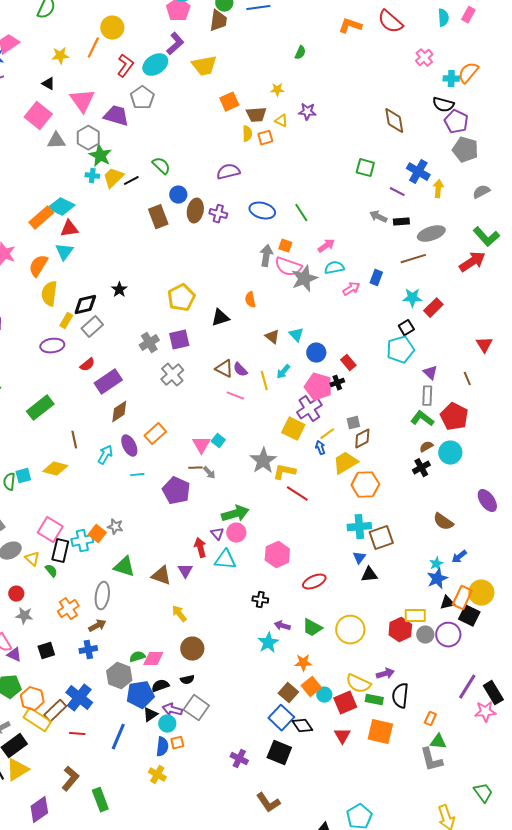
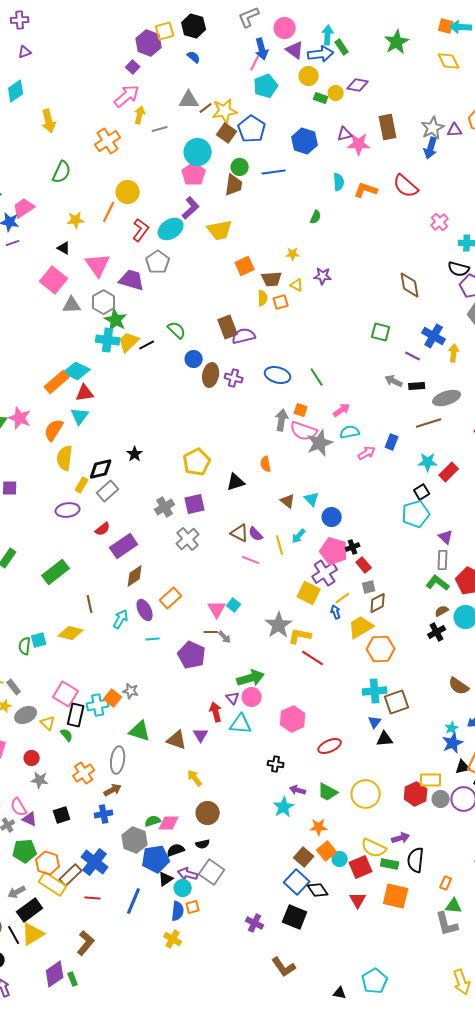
cyan semicircle: (443, 18) -> (339, 182), moved
cyan cross: (92, 176) -> (108, 340), size x1.6
brown rectangle: (158, 217) -> (228, 327), moved
red rectangle: (348, 363) -> (364, 565), moved
green rectangle: (100, 800) -> (73, 979), moved, size x0.6

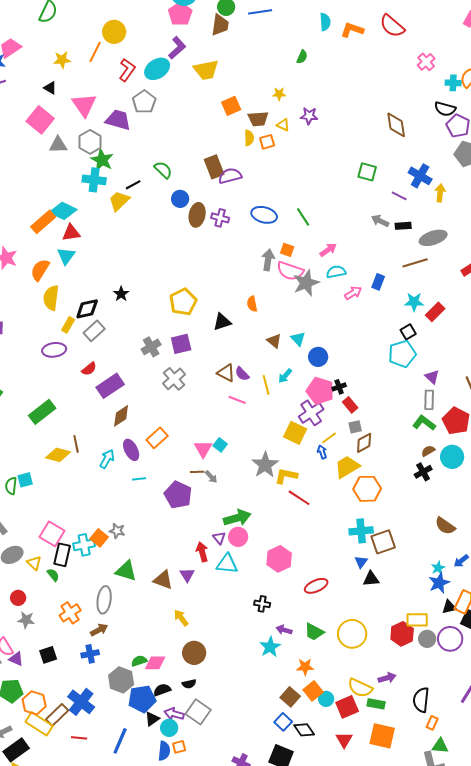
yellow trapezoid: (129, 342) -> (119, 201), moved
yellow diamond: (71, 633) -> (58, 455), moved
black semicircle: (416, 860) -> (421, 700), moved
blue square: (297, 882) -> (283, 722), size x0.7

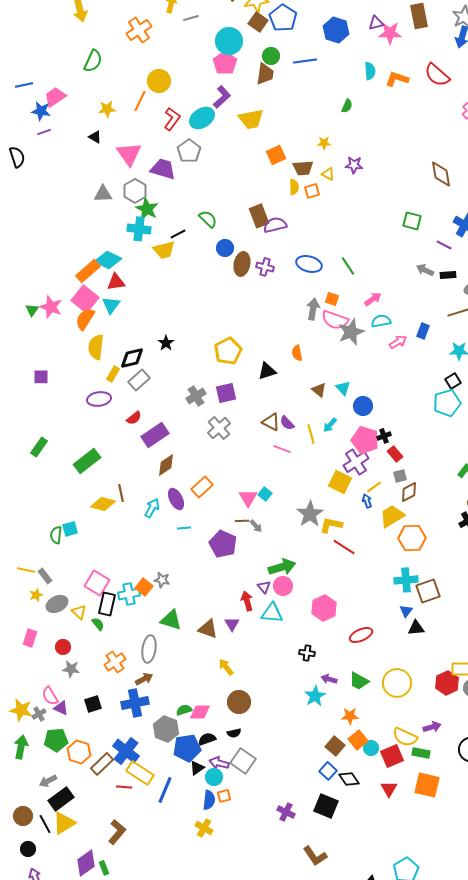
pink square: (40, 120) -> (85, 299), moved
yellow trapezoid: (119, 201) -> (164, 250), turned -150
blue cross: (90, 654) -> (135, 703), size x1.5
yellow rectangle: (39, 724) -> (140, 773), moved

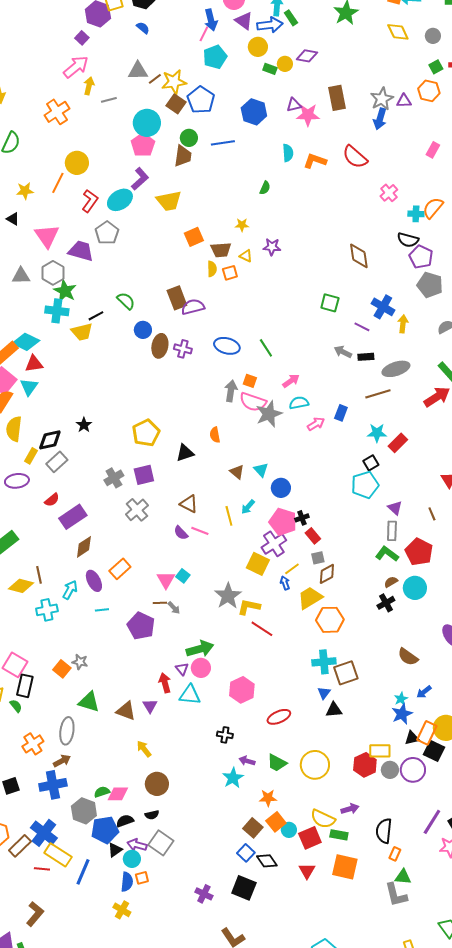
purple semicircle: (287, 423) -> (181, 533), moved
cyan cross: (129, 594) -> (47, 610), moved

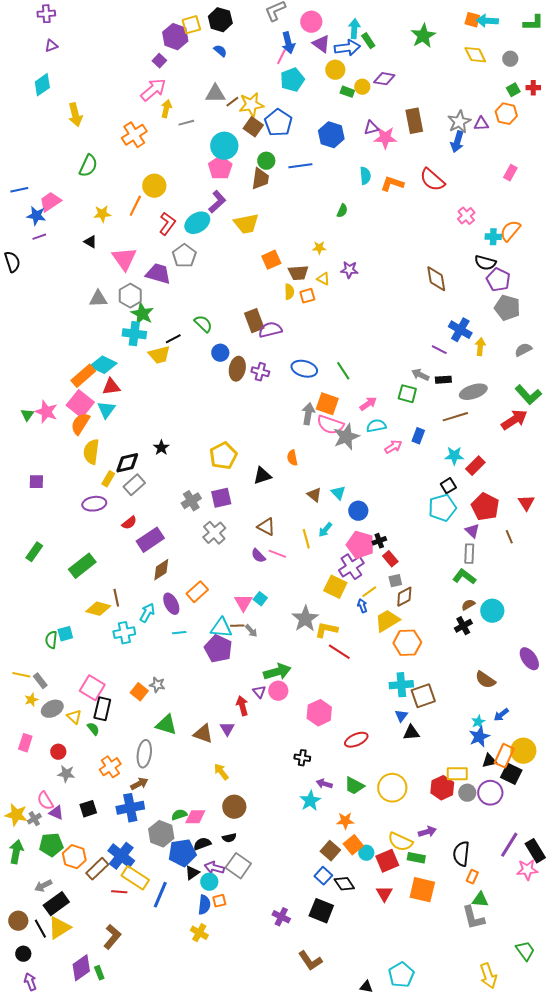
green square: (330, 303) -> (407, 394), moved
orange square: (250, 381) -> (327, 404), size x1.6
red pentagon: (419, 552) -> (485, 507), moved
cyan triangle: (190, 695) -> (221, 628), moved

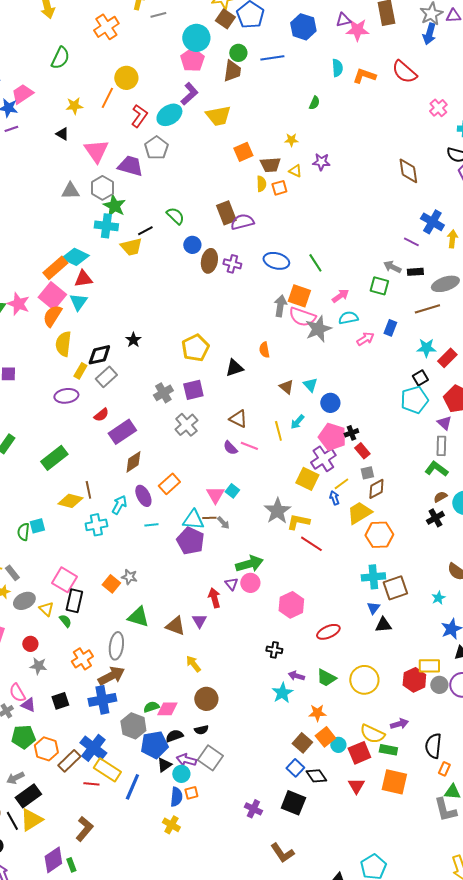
cyan star: (478, 722) -> (438, 598), moved
brown arrow: (139, 784) -> (111, 676), size x1.5

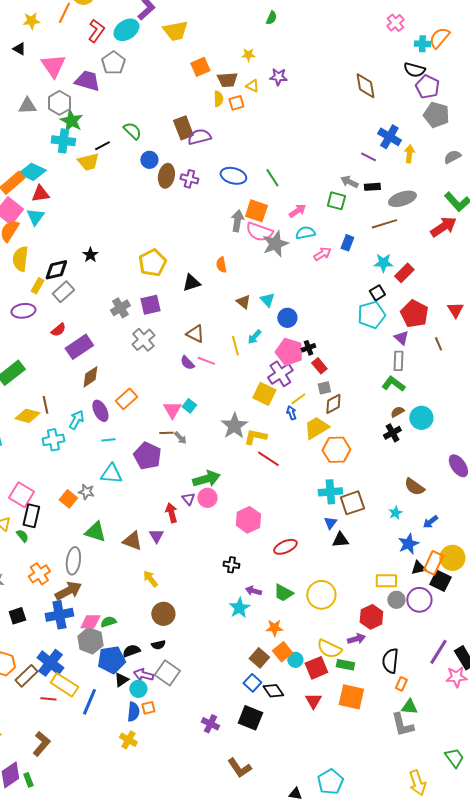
cyan triangle: (193, 520) -> (111, 474), moved
red hexagon: (414, 680) -> (371, 617), moved
pink diamond: (167, 709) -> (90, 622), moved

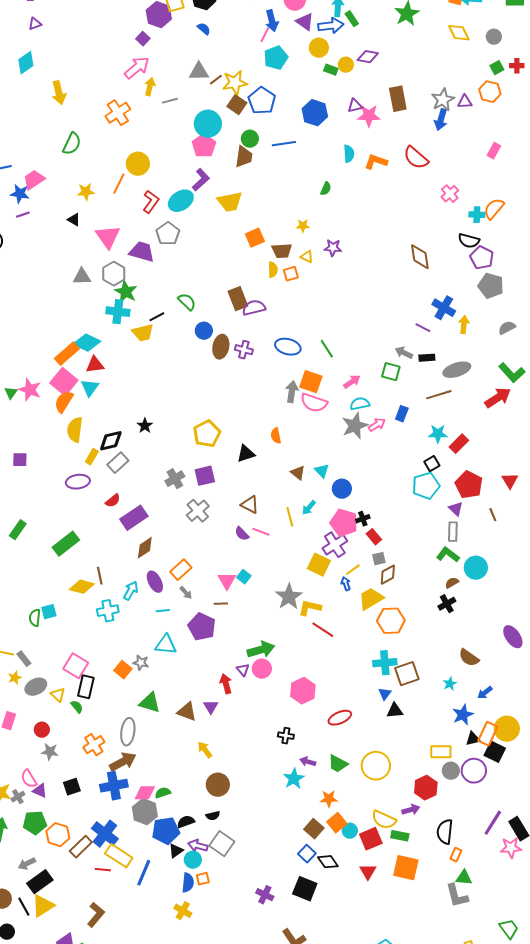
gray star: (275, 244) -> (355, 426), moved
cyan circle: (421, 418) -> (476, 568), moved
gray arrow: (180, 438) -> (186, 593), moved

